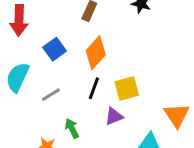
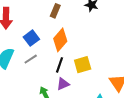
gray line: (51, 95) -> (31, 59), moved
purple triangle: (114, 116) -> (63, 84), moved

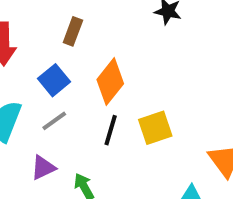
brown rectangle: (55, 11) -> (73, 31), moved
purple triangle: (63, 84) -> (43, 168), moved

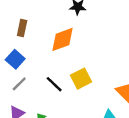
orange diamond: (110, 82) -> (63, 39), moved, turned 40
black line: (111, 130) -> (54, 84), turned -54

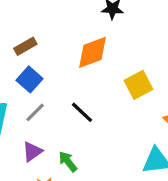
brown rectangle: (22, 28) -> (25, 46), moved, turned 49
yellow square: (81, 79) -> (138, 85), moved

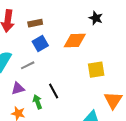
blue square: (30, 79) -> (40, 43), moved
black line: (82, 112) -> (54, 91), moved

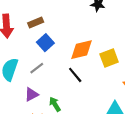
orange diamond: (75, 41) -> (82, 50), moved
black line: (54, 91) -> (75, 75), moved

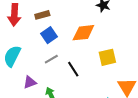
orange diamond: (82, 50) -> (83, 33), moved
gray line: (37, 68) -> (51, 59), moved

